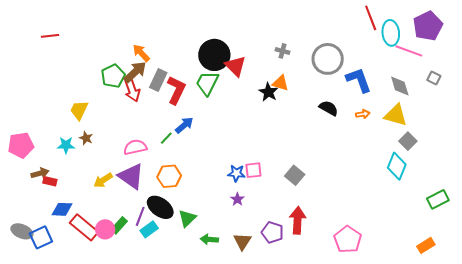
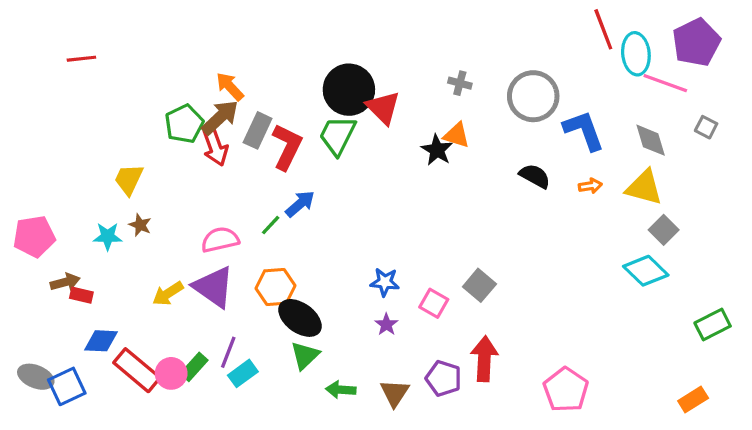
cyan diamond: (397, 166) -> (646, 271), turned -68
pink square: (253, 170) -> (434, 303), moved, turned 36
black ellipse: (160, 207) -> (300, 318), moved

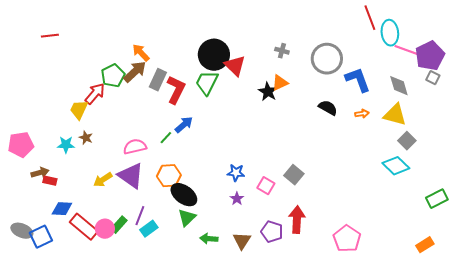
purple pentagon: (696, 42) -> (430, 56), moved
orange triangle: (457, 135) -> (280, 83), turned -42
red arrow: (215, 147) -> (95, 94), moved, turned -120

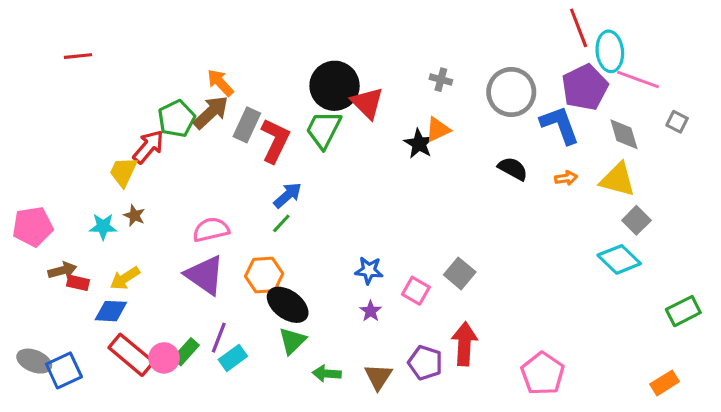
purple pentagon: (430, 56) -> (585, 87), moved
green line: (166, 138) -> (281, 223), moved
yellow arrow: (103, 180) -> (125, 278), moved
blue diamond: (62, 209) -> (111, 311), moved

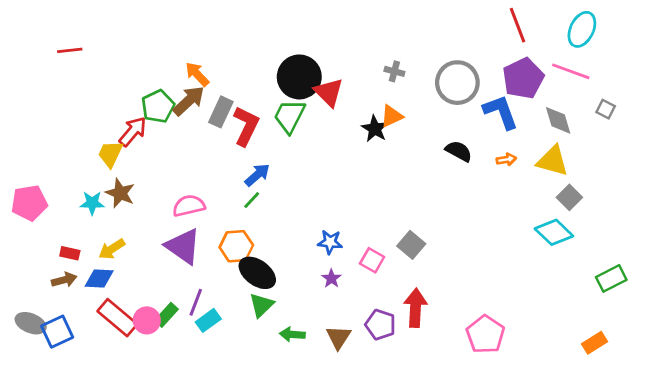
cyan ellipse: (610, 51) -> (582, 29), moved, turned 32
brown star: (134, 216) -> (120, 193), size x1.5
brown arrow: (62, 270) -> (64, 280), moved

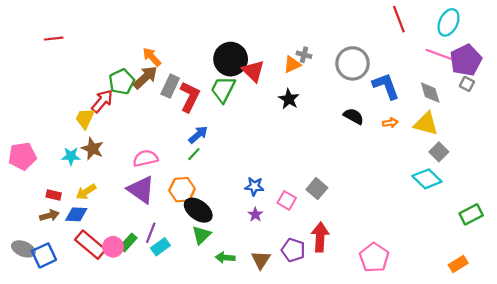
purple pentagon: (523, 78) -> (466, 60), moved
orange triangle: (392, 116) -> (292, 64), moved

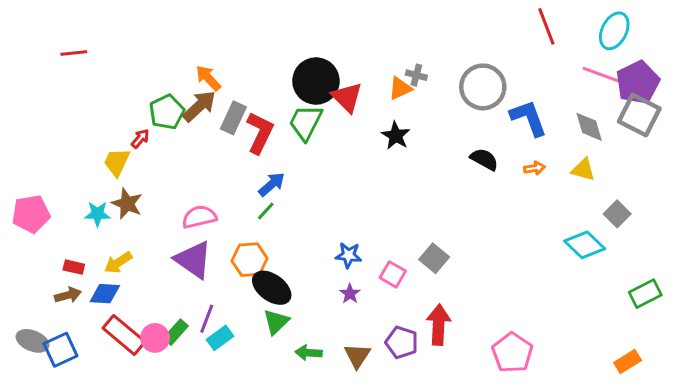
gray square: (467, 84) -> (639, 115), size x2.0
red arrow: (102, 101) -> (140, 139), size x0.6
yellow triangle: (426, 124) -> (583, 170), size x0.7
gray square: (439, 152) -> (617, 214), moved

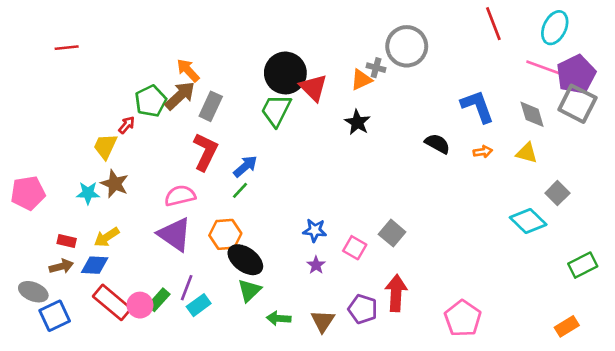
gray circle: (483, 87) -> (407, 46), moved
red L-shape: (260, 133) -> (205, 152), moved
gray ellipse: (32, 341) -> (33, 292), moved

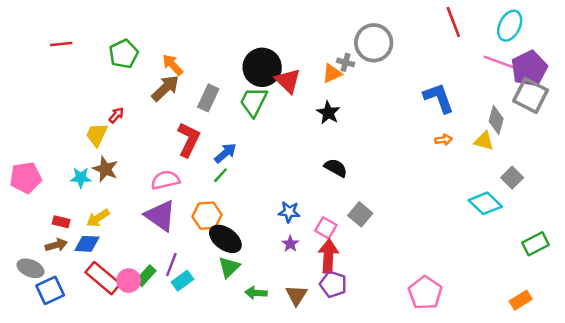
green pentagon: (151, 101) -> (124, 54), moved
gray rectangle: (211, 106) -> (208, 98), moved
gray diamond: (532, 114) -> (496, 120), moved, turned 32
black semicircle: (437, 144) -> (336, 168), moved
red arrow: (396, 293) -> (328, 256), moved

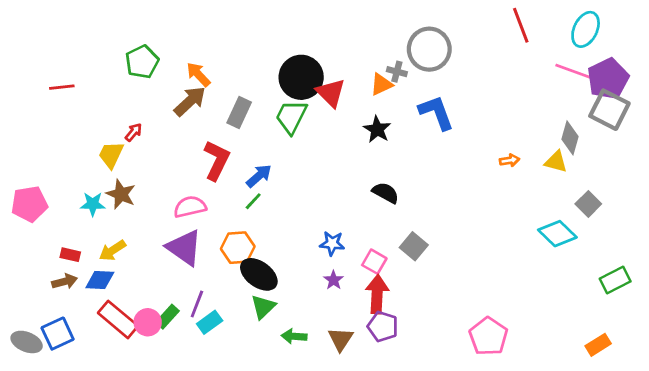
red line: (61, 44) -> (62, 87), moved
blue L-shape: (439, 98) -> (436, 112), moved
gray ellipse: (31, 268) -> (27, 342), moved

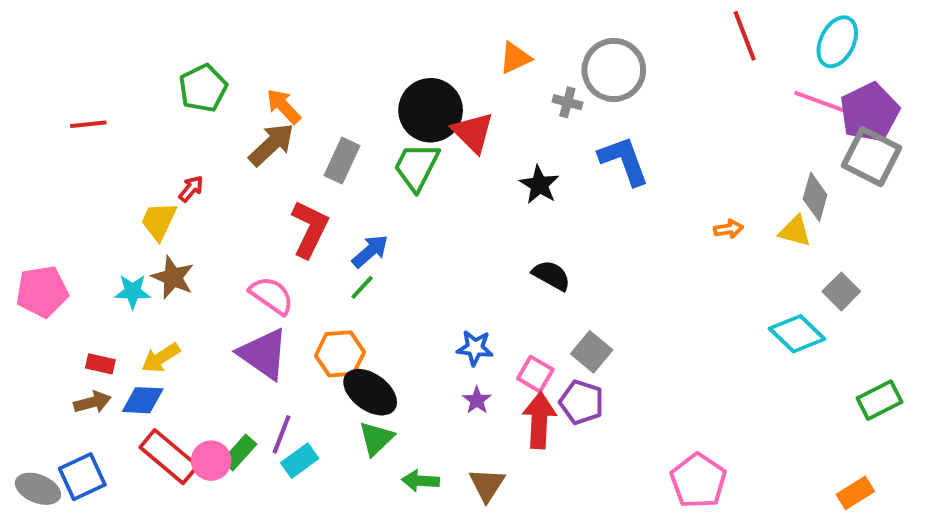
orange triangle: (381, 84) -> (515, 58), moved
pink semicircle: (190, 207) -> (271, 295), turned 48
purple pentagon: (383, 326) -> (582, 402), moved

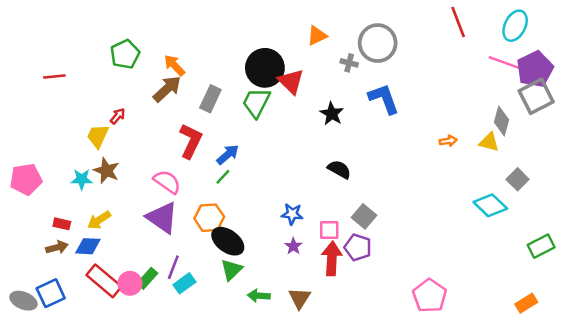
gray square: (871, 157) -> (536, 96), turned 36
pink square: (535, 374) -> (329, 230), turned -30

